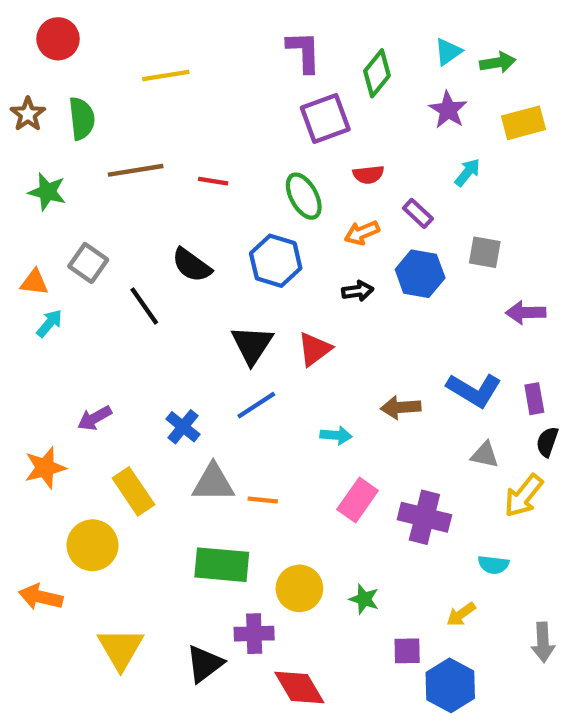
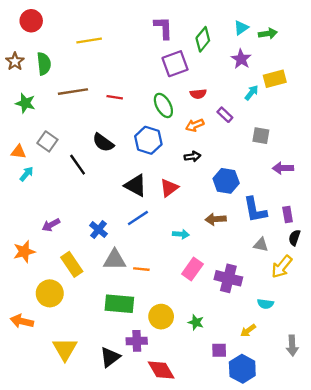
yellow rectangle: (524, 123) -> (275, 79), moved
blue hexagon: (420, 274) -> (226, 181), moved
black triangle: (252, 345) -> (136, 185), turned -35
blue L-shape: (474, 390) -> (255, 210), turned 48

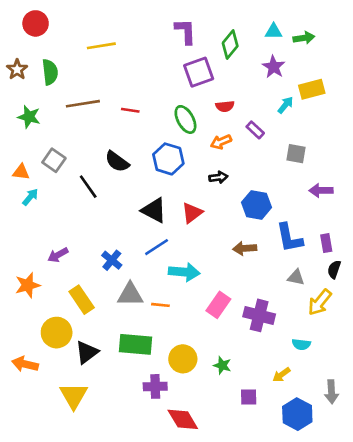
cyan triangle: (241, 28) -> (274, 31), turned 35
cyan arrow: (181, 234) -> (184, 272), moved, size x1.6
black triangle: (110, 357) -> (87, 352), moved
blue hexagon: (242, 369) -> (297, 414), moved

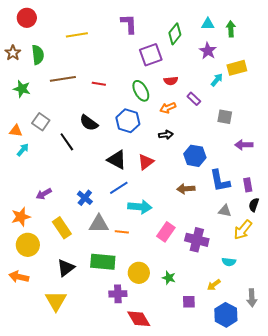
purple L-shape: (185, 31) -> (129, 24), moved
green arrow: (304, 38) -> (231, 29), turned -84
yellow circle: (57, 333) -> (28, 245), moved

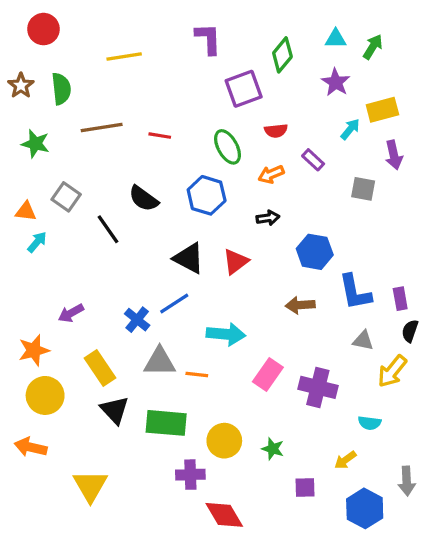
green arrow: (231, 29) -> (373, 47), turned 35
purple arrow: (244, 145) -> (394, 155), moved, turned -102
blue line: (119, 188) -> (174, 303), moved
black triangle: (66, 268) -> (115, 410), moved, turned -36

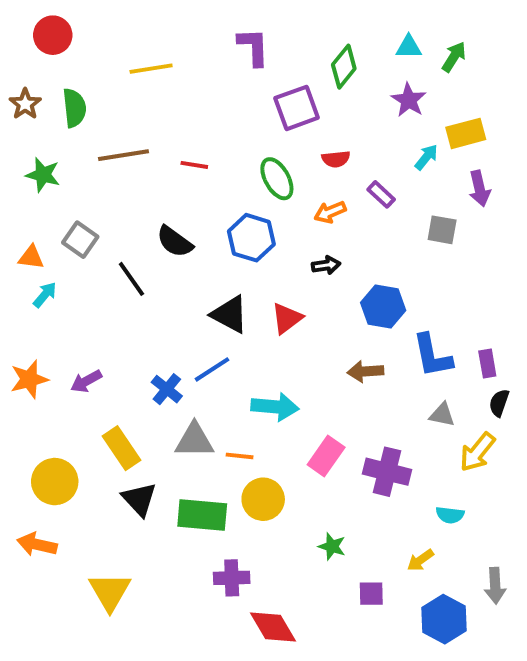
orange star: (34, 350) -> (29, 379), moved
yellow circle: (224, 441) -> (263, 499), moved

